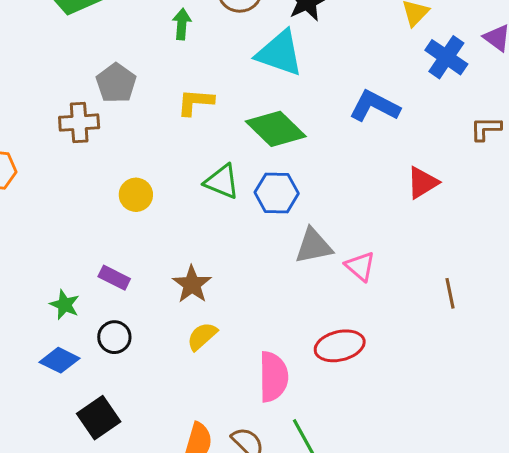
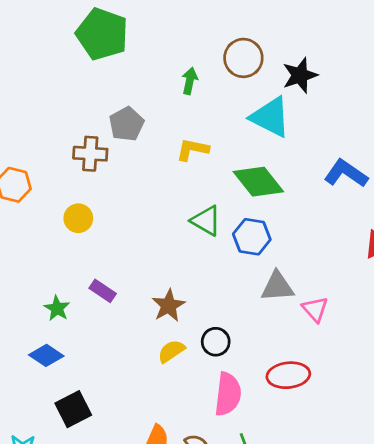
yellow circle: (136, 195) -> (78, 218), moved
black circle: (114, 337) -> (216, 342), moved

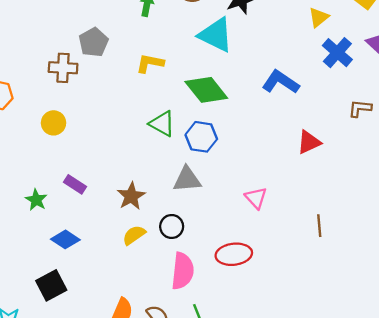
gray triangle: (277, 286) -> (187, 179), moved
blue diamond: (46, 355) -> (65, 239), moved

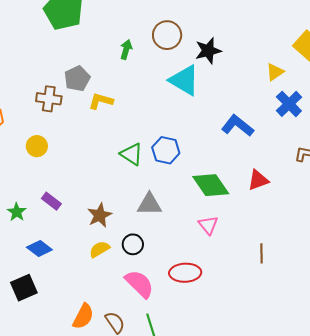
yellow L-shape: (150, 63) -> (101, 101), moved
green diamond: (206, 90) -> (211, 185), moved
blue hexagon: (201, 137) -> (166, 150), moved
pink semicircle: (183, 271) -> (139, 284), turned -56

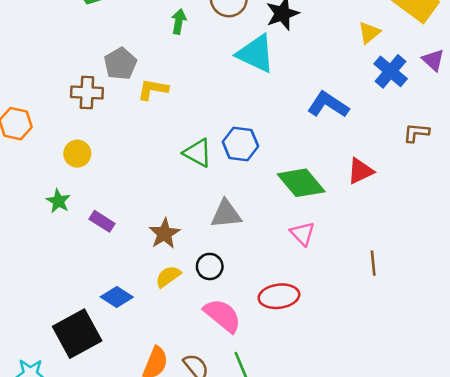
green star: (17, 212) -> (58, 201), moved
blue diamond: (39, 249) -> (117, 297), moved
black square: (24, 288) -> (77, 334), size x1.4

